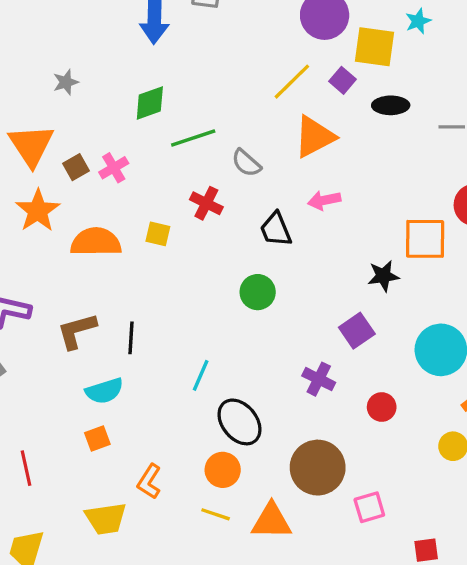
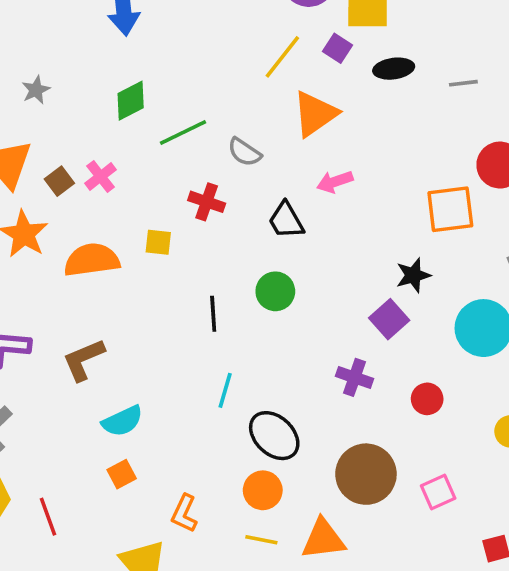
black star: (383, 276) -> (413, 275), moved
black line: (131, 338) -> (213, 314), moved
pink square: (369, 507) -> (438, 492), moved

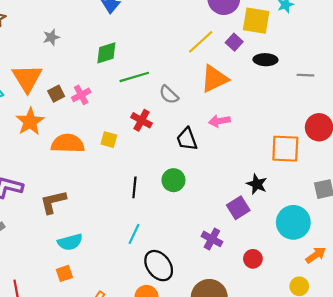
black star: (413, 275) -> (257, 184), turned 30

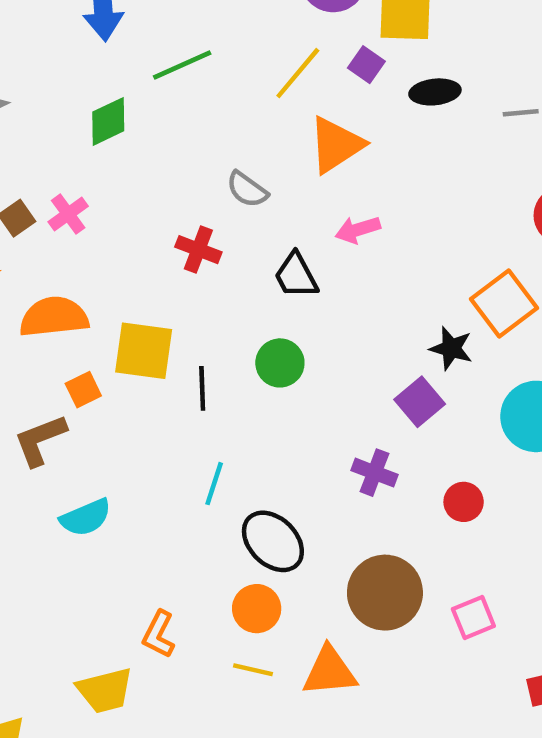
green line: (134, 77) -> (182, 65), moved
yellow square: (109, 140) -> (144, 351), moved, size x1.8
orange square: (285, 149) -> (504, 304), moved, turned -32
orange square: (64, 273) -> (83, 390), moved

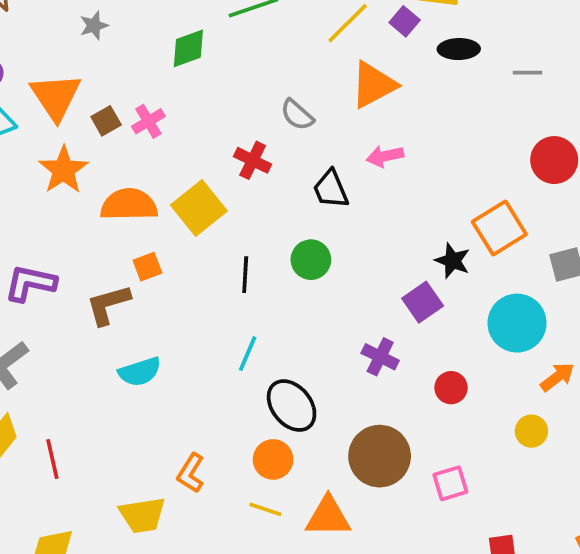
yellow square: (144, 351) -> (199, 208), moved, turned 38

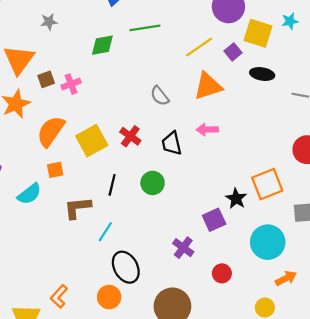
red cross: (253, 160) -> (130, 136), moved
orange semicircle: (129, 205) -> (51, 131), turned -64
brown L-shape: (108, 305) -> (78, 208), moved
cyan semicircle: (140, 372) -> (29, 194), moved, turned -30

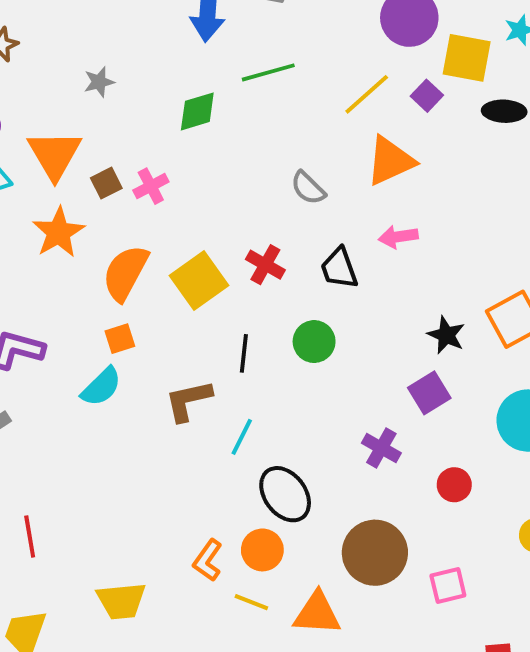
black ellipse: (262, 74) -> (504, 111), moved
orange square: (55, 170) -> (120, 339), moved
black star: (236, 198) -> (446, 335), moved
orange L-shape: (59, 296) -> (208, 560), moved

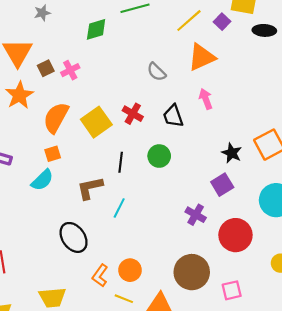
pink arrow: (398, 237) -> (206, 99), turned 78
red circle: (454, 485) -> (235, 235), size x1.8
black ellipse: (285, 494) -> (74, 237), moved

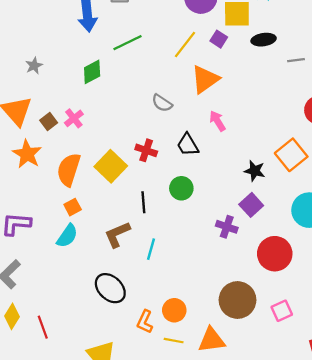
purple cross: (196, 215) -> (227, 227), moved

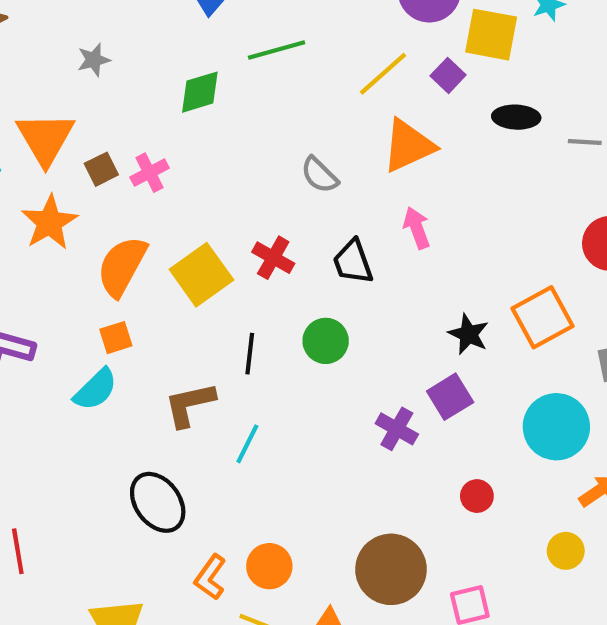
black ellipse: (264, 40) -> (516, 117), moved
red circle: (275, 254) -> (477, 496), size x0.5

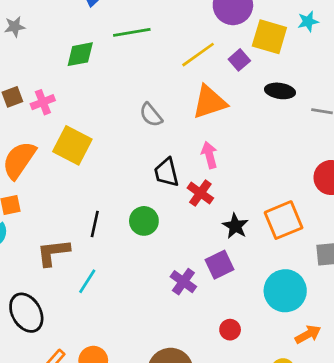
red cross: (273, 258) -> (200, 193), moved
yellow square: (201, 275) -> (72, 145), moved, turned -33

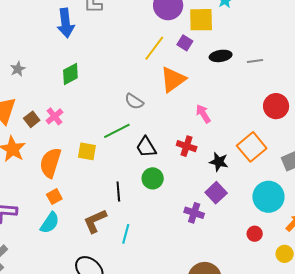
green line: (132, 32) -> (117, 131), moved
yellow square: (72, 145) -> (87, 151), moved, size x0.7
pink arrow: (209, 155) -> (203, 114), moved
black trapezoid: (166, 172) -> (146, 147), moved
red circle: (230, 330) -> (255, 234), moved

